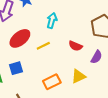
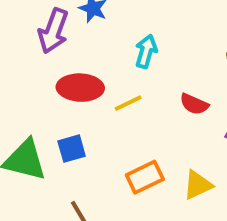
red ellipse: (20, 38) -> (80, 88), turned 40
yellow triangle: (78, 76) -> (198, 185), moved

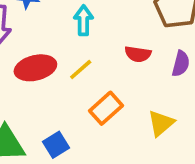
blue square: (72, 149) -> (56, 145), moved
orange rectangle: (145, 177) -> (106, 108), moved

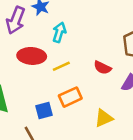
cyan arrow: (83, 20) -> (59, 32), moved
blue square: (56, 145) -> (44, 110), moved

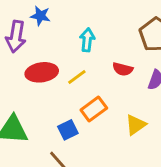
cyan arrow: (59, 32) -> (87, 40), moved

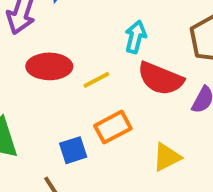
cyan arrow: (87, 40) -> (136, 37), moved
red semicircle: (123, 69) -> (160, 79), size x1.6

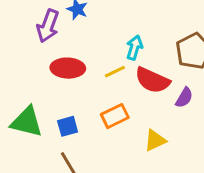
yellow line: (96, 80) -> (115, 72), moved
blue square: (73, 150) -> (68, 126), moved

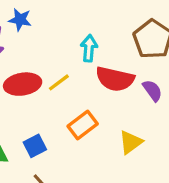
yellow line: (115, 72) -> (59, 82), moved
purple semicircle: (184, 98) -> (152, 90), turned -55

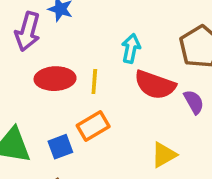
yellow line: (59, 82) -> (94, 81), turned -55
orange rectangle: (83, 125) -> (93, 126), moved

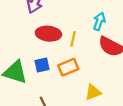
blue square: (60, 147) -> (42, 65), moved
yellow triangle: (164, 155) -> (93, 92), moved

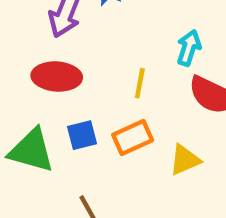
red ellipse: (48, 34) -> (57, 77), moved
yellow triangle: (93, 92) -> (185, 160), moved

